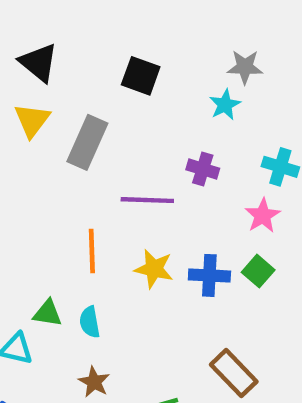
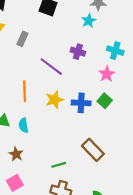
gray rectangle: (87, 142) -> (22, 39), size x0.6
purple line: (147, 200) -> (51, 67), turned 35
yellow star: (154, 269) -> (54, 100), turned -30
brown star: (94, 382) -> (16, 154), moved

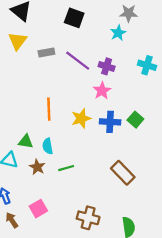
gray rectangle: (22, 39) -> (46, 53), turned 56
purple line: (51, 67) -> (78, 61), moved
pink star: (107, 74) -> (102, 91), moved
brown star: (16, 154) -> (37, 167), moved
green line: (59, 165) -> (66, 168), moved

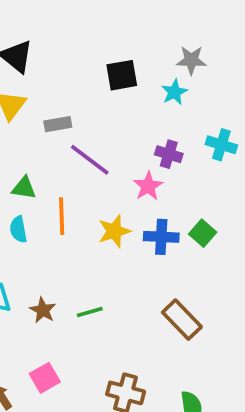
black square: (74, 18) -> (122, 75), moved, turned -30
purple line: (78, 61) -> (90, 160), moved
purple cross: (107, 66) -> (169, 154), moved
green triangle: (26, 142) -> (24, 188), moved
cyan semicircle: (48, 146) -> (18, 229), moved

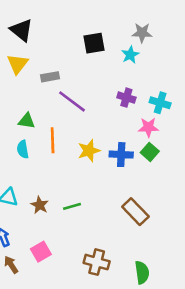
cyan cross: (221, 145) -> (160, 103), moved
pink star: (148, 186) -> (148, 127), moved, turned 30

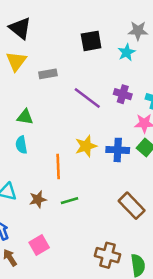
purple line: (72, 101) -> (87, 98), moved
orange line: (53, 140) -> (58, 166), moved
brown star: (40, 205) -> (38, 199), turned 30
brown cross: (97, 262) -> (108, 255), moved

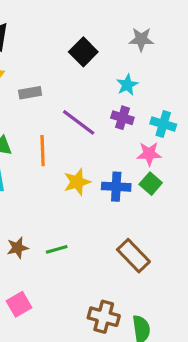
black square: (91, 41) -> (83, 52), turned -35
cyan star: (127, 52) -> (127, 85), moved
orange line: (58, 166) -> (43, 151), moved

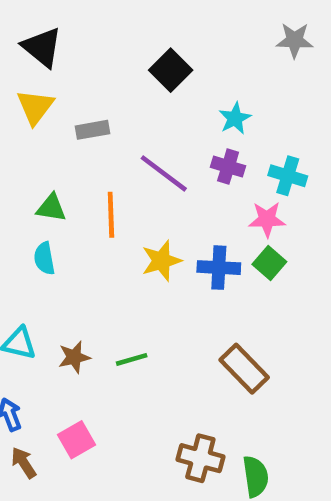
gray star: (141, 39) -> (295, 40), moved

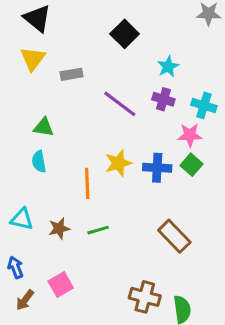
orange line: (111, 215) -> (87, 183), moved
brown arrow: (24, 463) -> (25, 300), turned -110

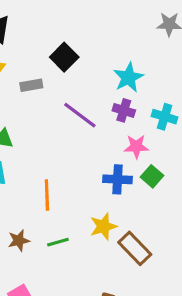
black square: (125, 34) -> (64, 57), moved
cyan star: (168, 67) -> (128, 78), size x1.4
pink star: (190, 135) -> (136, 146), moved
yellow star: (118, 163) -> (103, 226), moved

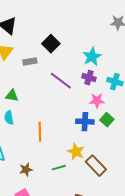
yellow star: (103, 226) -> (76, 152), turned -30
brown star: (19, 241) -> (26, 170), moved
green line: (58, 242) -> (59, 168), moved

